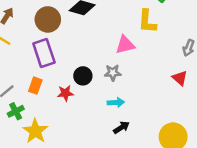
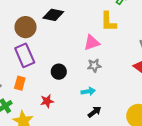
gray star: (113, 73) -> (94, 66), moved
red star: (65, 93) -> (47, 101), moved

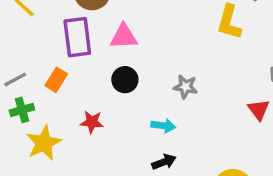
pink triangle: (92, 43) -> (124, 37), moved

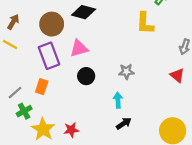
red star: (92, 122) -> (71, 130), moved
cyan arrow: (163, 126) -> (118, 100), turned -88

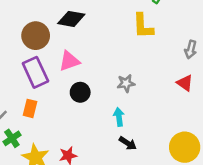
black arrow: (124, 123) -> (128, 143), turned 72

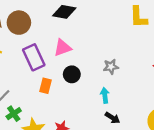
yellow L-shape: (143, 26) -> (139, 17), moved
brown circle: (36, 36) -> (19, 23), moved
orange rectangle: (30, 108) -> (46, 86), moved

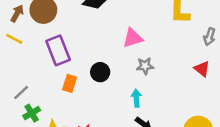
pink triangle: (63, 48) -> (133, 38), moved

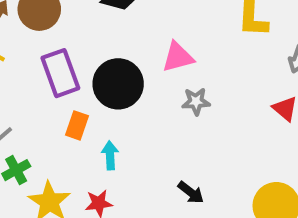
black circle: (100, 72) -> (118, 84), moved, size x1.6
cyan arrow: (136, 98) -> (110, 155), moved

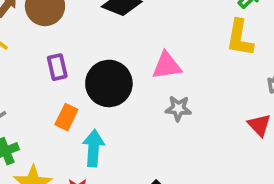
purple rectangle: (60, 73) -> (57, 67), size x0.6
cyan arrow: (110, 155) -> (93, 148), size x1.4

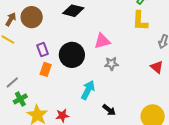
orange rectangle: (66, 117) -> (46, 69), moved
cyan arrow: (93, 148) -> (88, 90), moved, turned 30

